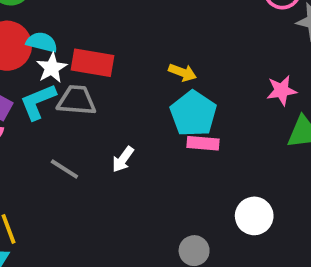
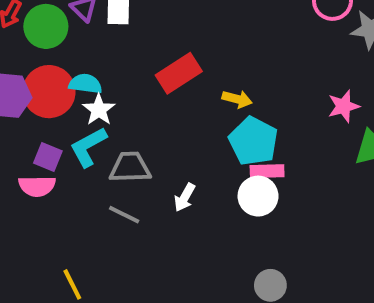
red rectangle: (92, 63) -> (179, 73), moved, turned -36
gray trapezoid: (77, 100) -> (130, 167), moved
white circle: (254, 216) -> (258, 196), moved

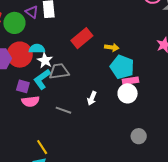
gray trapezoid: (130, 167) -> (59, 71), moved
pink semicircle: (37, 186) -> (31, 101), moved

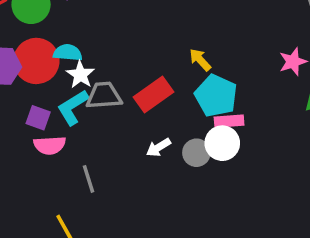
red rectangle: (82, 38) -> (154, 94), moved
yellow arrow: (112, 47) -> (200, 60), turned -144
white arrow: (92, 98) -> (159, 147), turned 32
gray line: (63, 110) -> (88, 179), moved, turned 49
gray circle: (139, 136) -> (196, 153), moved

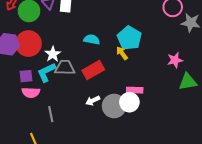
cyan semicircle: (68, 53) -> (92, 39), moved
cyan pentagon: (216, 96) -> (129, 38), moved
purple square: (38, 118) -> (26, 76), turned -32
gray circle: (196, 153) -> (114, 106), size x1.5

